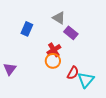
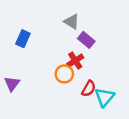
blue rectangle: (27, 29) -> (23, 39), moved
red cross: (54, 50) -> (75, 61), moved

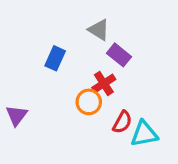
blue rectangle: (23, 39) -> (55, 58), moved
cyan triangle: (104, 97) -> (144, 134), turned 40

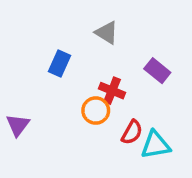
purple rectangle: (119, 55) -> (157, 71), moved
red cross: (104, 83) -> (112, 91), turned -35

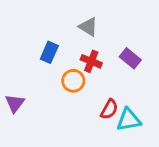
red cross: (112, 91) -> (91, 61), moved
orange circle: (96, 111) -> (73, 81), moved

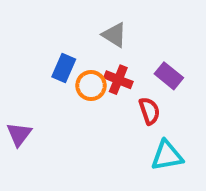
orange circle: (73, 81) -> (91, 86), moved
red semicircle: (109, 109) -> (149, 111), moved, turned -48

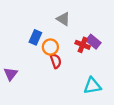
red cross: (118, 80) -> (83, 45), moved
red semicircle: (149, 111) -> (56, 61), moved

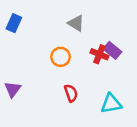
blue rectangle: (35, 37) -> (14, 23), moved
red semicircle: (56, 61) -> (71, 93), moved

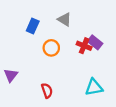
blue rectangle: (14, 23) -> (33, 26), moved
red semicircle: (71, 93) -> (47, 91), moved

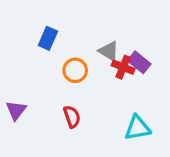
gray triangle: (64, 19) -> (109, 51), moved
red semicircle: (47, 91) -> (72, 117), moved

